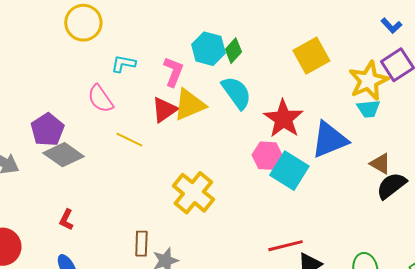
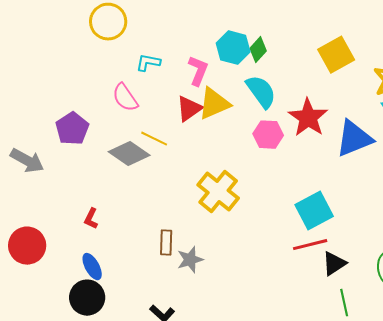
gray diamond: (63, 155) -> (129, 154), moved
pink hexagon: (267, 156) -> (268, 135), moved
cyan square: (289, 171) -> (314, 211), moved, turned 30

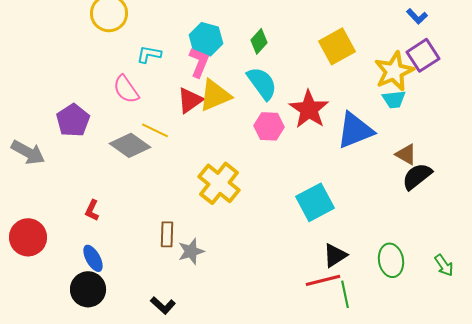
cyan hexagon: (233, 48) -> (206, 39), moved
red line: (310, 245) -> (323, 280), moved

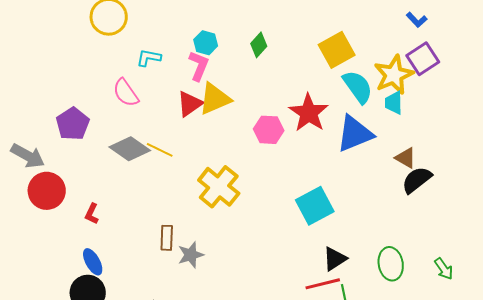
cyan hexagon: (206, 39) -> (206, 43), size x0.7
cyan semicircle: (262, 83) -> (358, 87), moved
cyan trapezoid: (394, 99) -> (394, 103), turned 95
yellow line: (155, 130) -> (160, 150), moved
red circle: (28, 237) -> (47, 191), moved

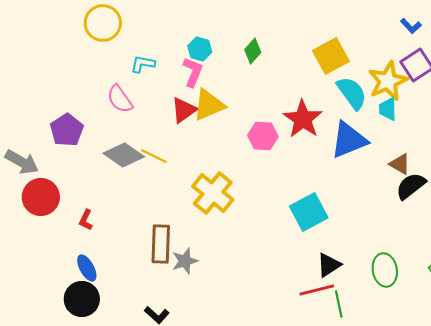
brown rectangle: (167, 238) -> (161, 244), size x1.5

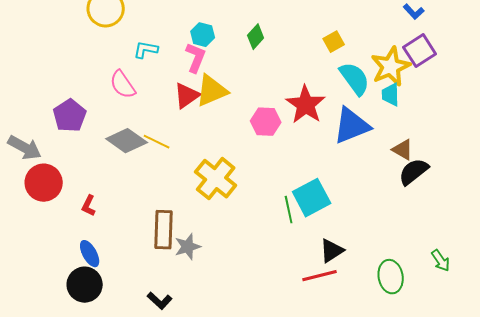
yellow square: (331, 56) -> (334, 42), size x0.6
green ellipse: (385, 270) -> (391, 277), moved
green line: (339, 304) -> (289, 210), moved

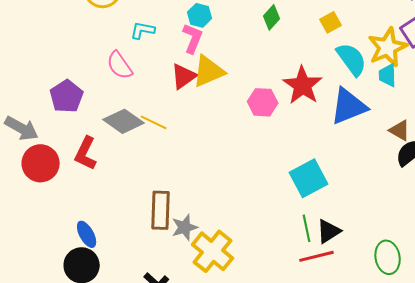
green diamond: (256, 37) -> (272, 17), moved
yellow cross: (216, 179) -> (213, 251), moved
red L-shape: (89, 206) -> (86, 153), moved, size x1.6
green line: (289, 210) -> (307, 228), moved

